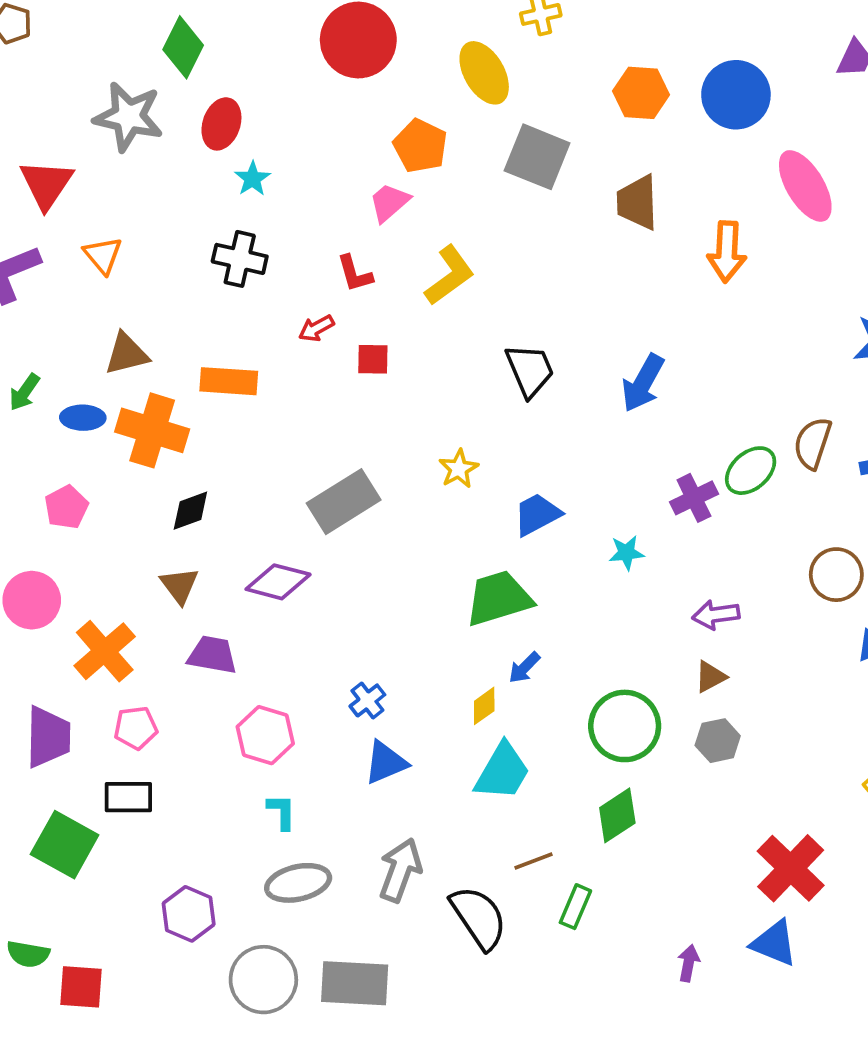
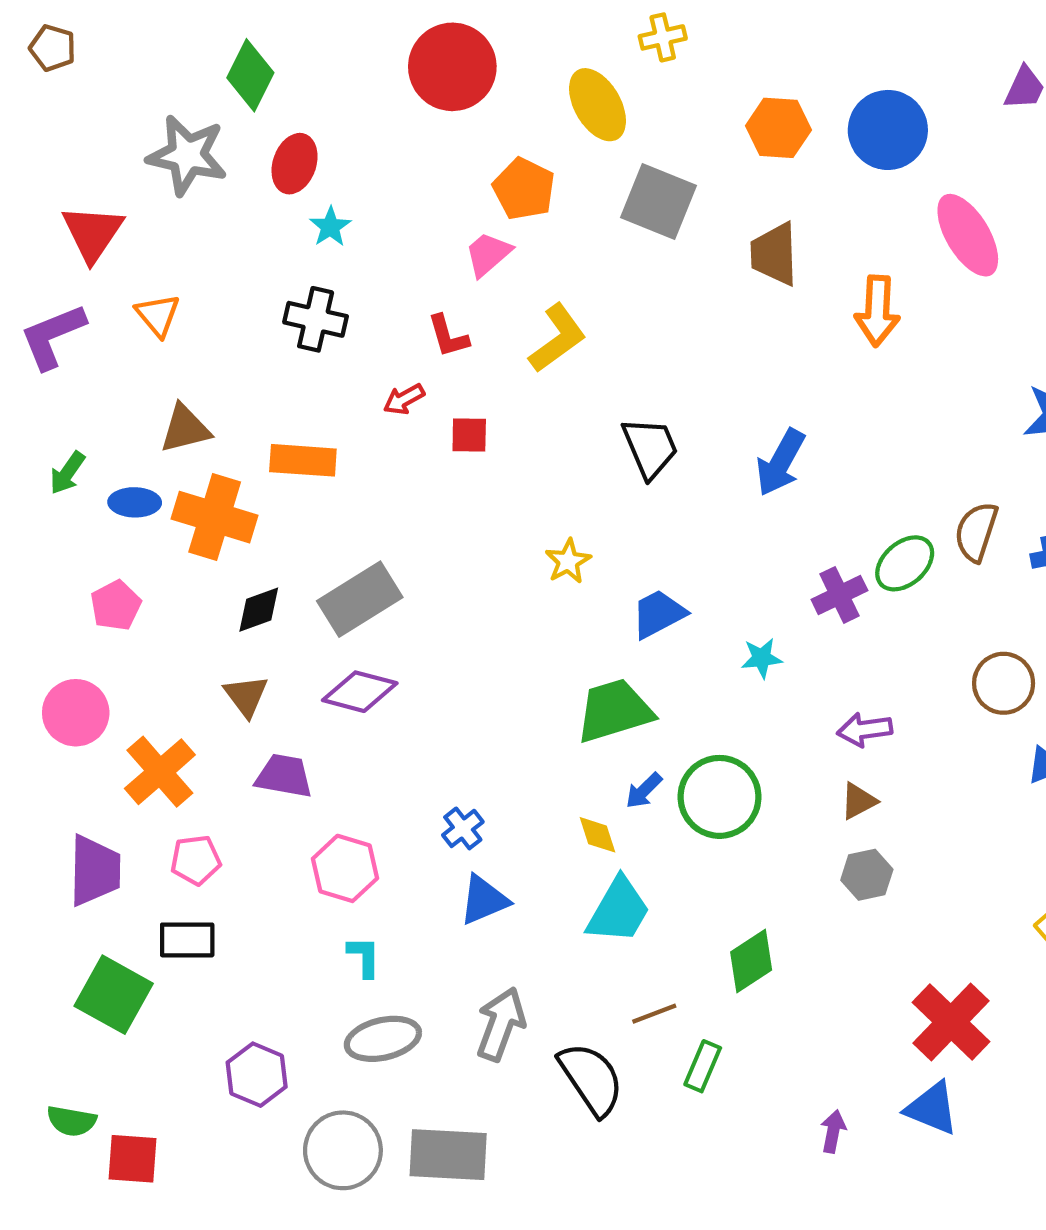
gray rectangle: (344, 502) -> (360, 599), moved
yellow diamond: (484, 706) -> (597, 835), turned -72
green circle: (625, 726) -> (720, 797), moved

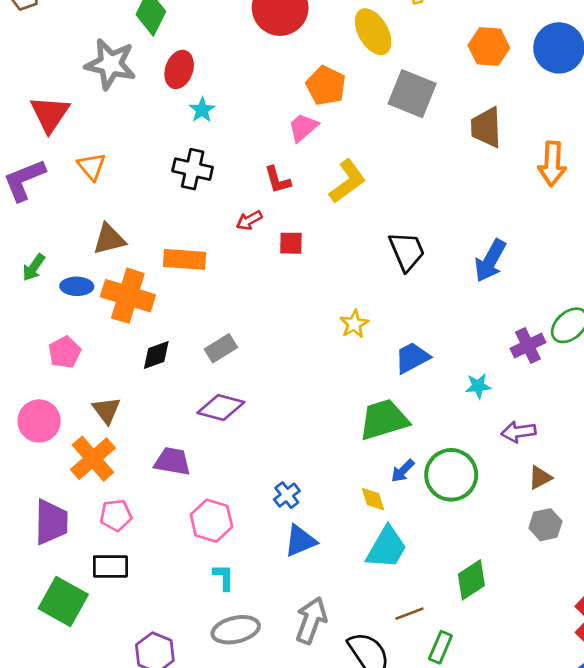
gray rectangle: (360, 599) -> (221, 348), size x0.6
brown triangle: (246, 696) -> (106, 410), moved
purple arrow: (865, 730) -> (519, 432), moved

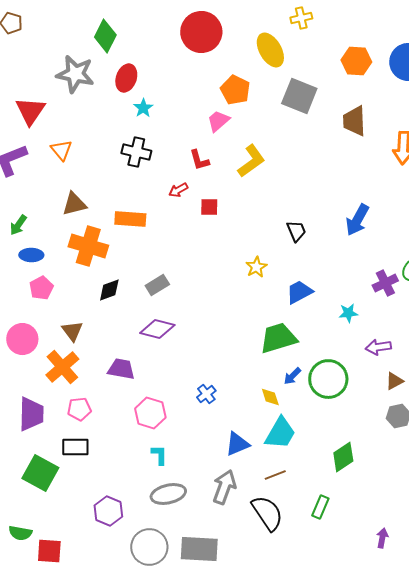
black trapezoid: (407, 251) -> (296, 231), moved, size x0.7
blue ellipse: (77, 286) -> (31, 255), moved
blue triangle: (300, 541) -> (237, 444), moved
brown line: (409, 614) -> (275, 475), moved

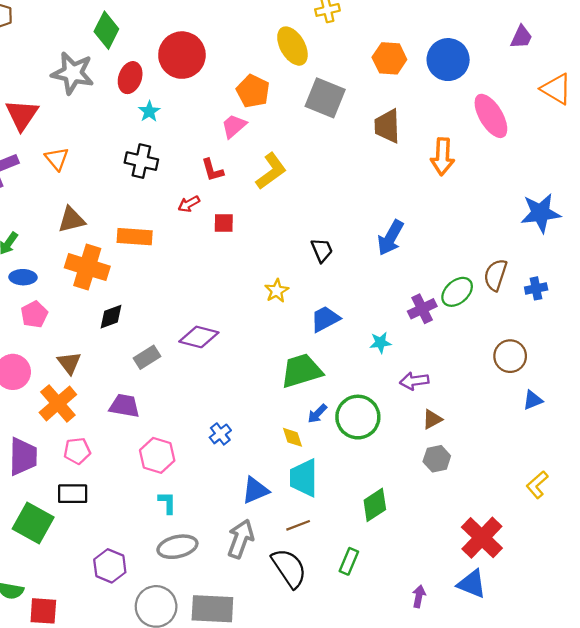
red circle: (201, 32) -> (182, 55), moved
gray rectangle: (157, 285) -> (147, 357), moved
purple diamond: (157, 329) -> (199, 337), moved
cyan trapezoid: (280, 433) -> (304, 478), turned 150

